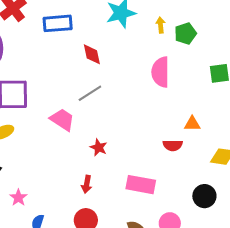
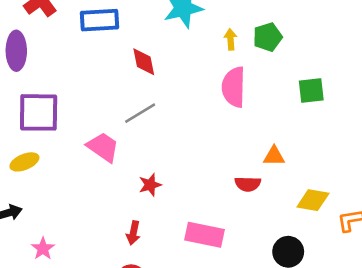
yellow arrow: (161, 25) -> (231, 39), moved
red star: (99, 147) -> (150, 185), turned 30

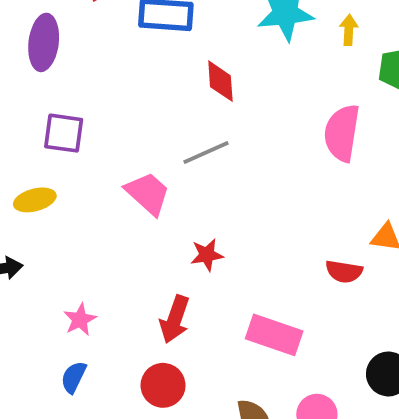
yellow arrow: (231, 39) -> (349, 30), moved
purple square: (39, 112) -> (64, 133), size x0.7
red arrow: (133, 233) -> (175, 319), size x1.4
pink star: (43, 249) -> (80, 320), moved

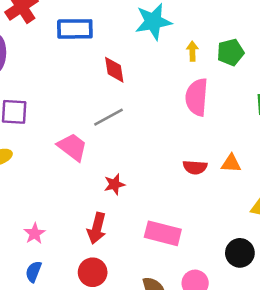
yellow arrow: (349, 30) -> (192, 51), moved
red semicircle: (344, 271) -> (195, 167), moved

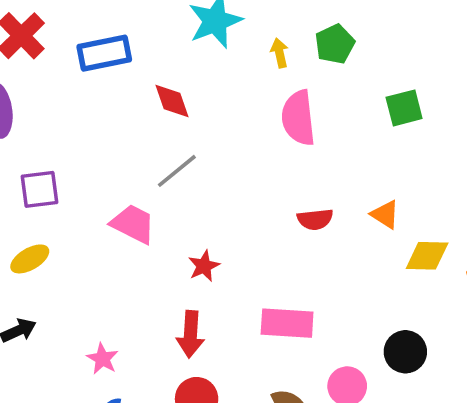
orange triangle: (231, 163) -> (385, 215), moved, turned 40
black circle: (240, 253) -> (405, 352), moved

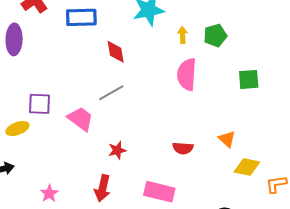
purple square: (39, 189) -> (40, 104), moved
red semicircle: (315, 219) -> (183, 148), moved

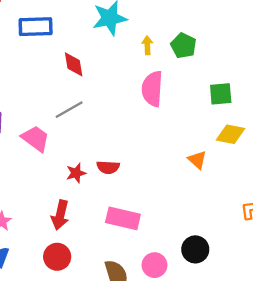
green pentagon: (215, 36) -> (183, 46), turned -30
red semicircle: (183, 148) -> (108, 167), moved
yellow diamond: (247, 167) -> (231, 134), moved

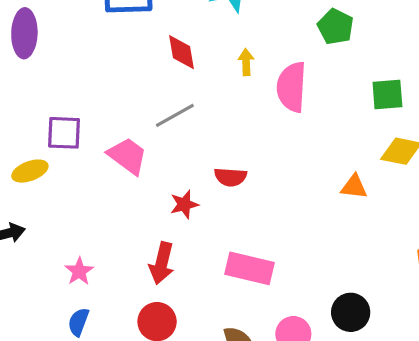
yellow arrow: (147, 45) -> (246, 62), moved
orange triangle: (197, 160) -> (354, 187), turned -36
red semicircle: (108, 167) -> (231, 177), moved

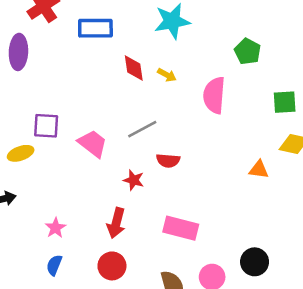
yellow arrow: (246, 62) -> (167, 75), moved, turned 120
gray line: (175, 115) -> (142, 129), moved
red star: (184, 204) -> (134, 180), turned 30

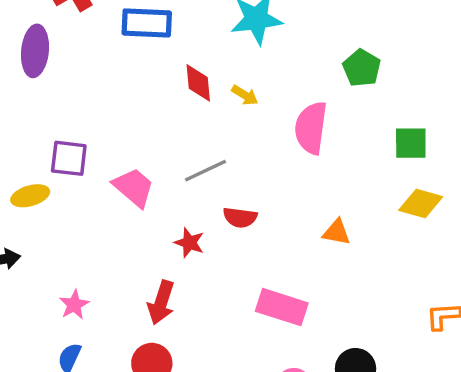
orange triangle: (259, 169) -> (337, 232), moved
pink rectangle: (181, 228) -> (282, 307), moved

